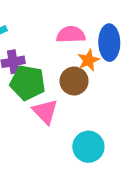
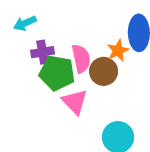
pink semicircle: (71, 35) -> (81, 59), moved, turned 80

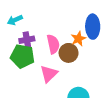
green pentagon: (57, 73) -> (22, 56), moved
pink triangle: (75, 102) -> (49, 74), turned 30

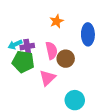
cyan arrow: (15, 20) -> (15, 44), moved
orange star: (78, 39) -> (57, 21), moved

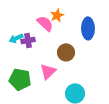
pink semicircle: (52, 51) -> (45, 23), moved, turned -36
green pentagon: (23, 62) -> (20, 79), moved

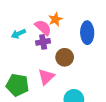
cyan arrow: (16, 38) -> (18, 34), moved
purple cross: (28, 40) -> (43, 42), moved

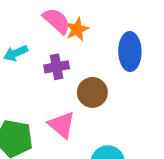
pink semicircle: (43, 28) -> (57, 21), moved
pink triangle: (46, 77) -> (62, 125), turned -36

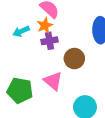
orange star: (77, 29) -> (45, 25), moved

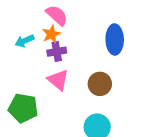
brown circle: (74, 59) -> (100, 84), moved
pink triangle: (53, 81) -> (58, 80), moved

